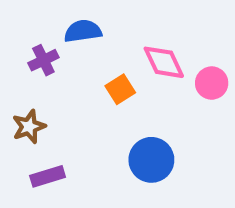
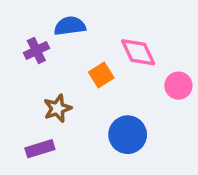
pink circle: (212, 83) -> (178, 86), moved
brown star: (29, 127) -> (58, 108), moved

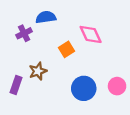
pink circle: (178, 86) -> (117, 86), moved
purple rectangle: (40, 149) -> (16, 85), moved, turned -54

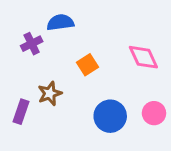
pink diamond: (91, 34) -> (143, 57), moved

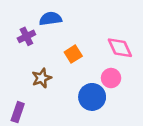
purple rectangle: (21, 112) -> (18, 112), moved
pink circle: (154, 113) -> (111, 78), moved

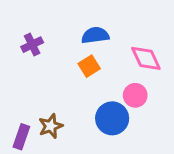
blue semicircle: (50, 19) -> (95, 35), moved
brown star: (42, 78) -> (51, 126), moved

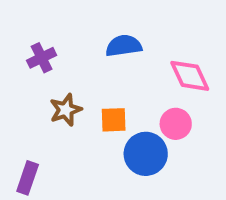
orange square: (89, 66) -> (114, 120), moved, turned 30
brown star: (51, 126) -> (66, 110), moved

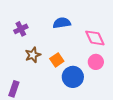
orange square: (114, 120) -> (57, 60), turned -32
pink circle: (176, 124) -> (96, 62), moved

